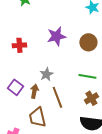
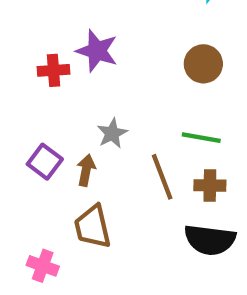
purple star: (56, 36) -> (97, 51), moved, turned 30
brown line: (57, 97) -> (162, 177), moved
brown cross: (91, 98) -> (210, 185), turned 32

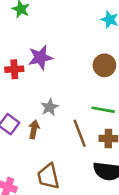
purple star: (97, 51) -> (40, 57), turned -30
brown trapezoid: (93, 227) -> (48, 176), moved

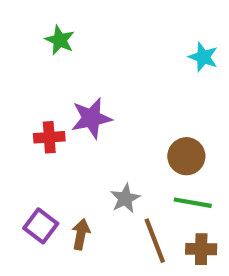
brown circle: (104, 65) -> (186, 156), moved
gray star: (50, 107) -> (125, 198), moved

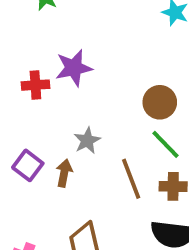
gray star: (125, 198) -> (87, 141), moved
green line: (193, 203) -> (165, 144), turned 36

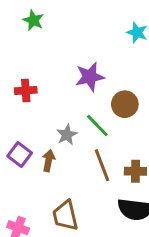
purple star: (74, 68) -> (90, 77), moved
green line: (165, 144) -> (97, 126), moved

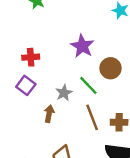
purple star: (90, 77) -> (82, 46), turned -30
purple square: (20, 155) -> (26, 85), moved

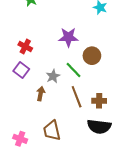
purple star: (82, 46) -> (68, 37), turned -30
red cross: (31, 57) -> (25, 46), turned 32

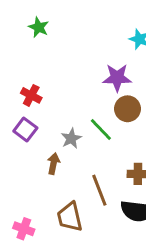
purple star: (68, 37) -> (117, 78), moved
brown line: (77, 97) -> (99, 190), moved

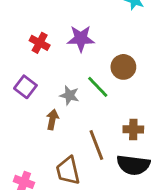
purple star: (117, 78) -> (81, 39), moved
red cross: (31, 95) -> (40, 43), moved
gray star: (71, 138) -> (69, 95), turned -30

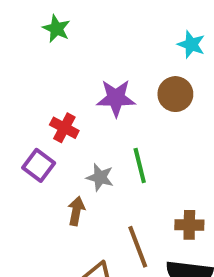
red cross: (40, 43) -> (64, 128), moved
brown circle: (123, 67) -> (175, 94), moved
green line: (98, 87) -> (140, 165), turned 30

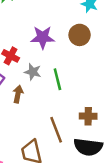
gray star: (100, 177) -> (33, 72), moved
brown arrow: (76, 211) -> (18, 94), moved

